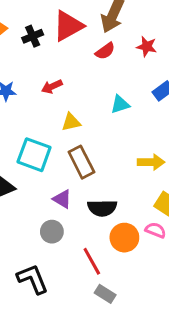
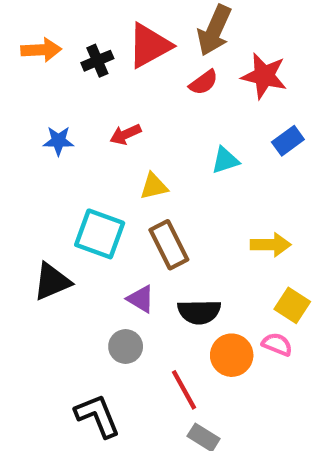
red star: (147, 47) -> (264, 76), size x1.5

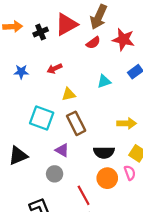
black triangle: (52, 282) -> (18, 156), moved
black semicircle: (199, 312) -> (104, 152), moved
pink semicircle: (277, 344) -> (130, 173), turned 48

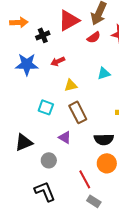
black cross: (41, 32) -> (43, 35), moved
blue star: (21, 72) -> (27, 64), size x1.6
cyan square: (42, 118) -> (46, 107), size x0.7
gray circle: (55, 174) -> (49, 160), moved

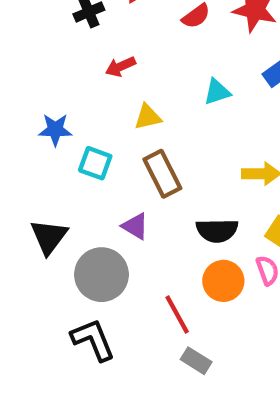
blue star: (27, 64) -> (55, 130), moved, size x0.7
black triangle: (24, 142) -> (49, 237), turned -30
gray circle: (49, 160) -> (101, 275), size x1.6

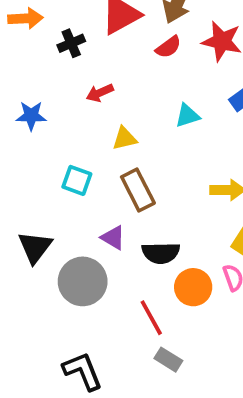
blue star: (55, 130) -> (31, 116), moved
black semicircle: (217, 230) -> (161, 253), moved
black L-shape: (93, 340) -> (83, 371), moved

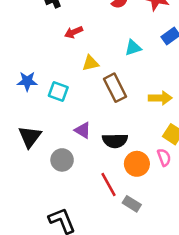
blue star: (31, 116) -> (27, 81), moved
brown rectangle: (138, 190) -> (115, 88), moved
gray circle: (83, 281) -> (62, 160), size x0.7
gray rectangle: (168, 360) -> (132, 204), moved

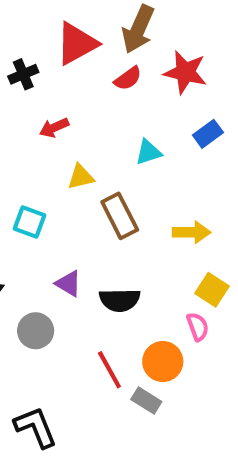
orange circle: (137, 164) -> (163, 362), moved

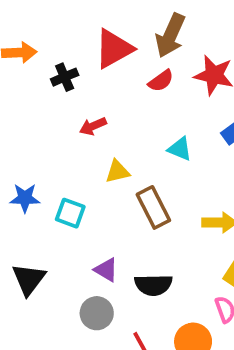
cyan triangle: (148, 152) -> (180, 149), turned 40
gray circle: (36, 331) -> (97, 313), moved

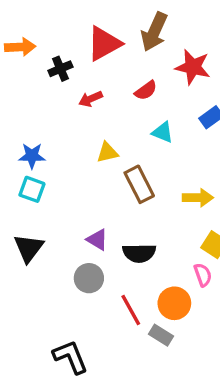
red semicircle: (161, 81) -> (146, 90), moved
red arrow: (93, 126) -> (91, 99), moved
blue star: (25, 198) -> (32, 156), moved
cyan square: (70, 213) -> (32, 189), moved

